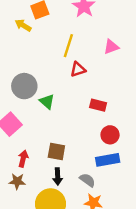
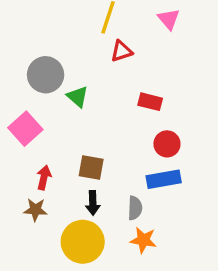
pink triangle: (111, 47) -> (169, 19), turned -49
gray semicircle: (87, 180) -> (135, 208), turned 56

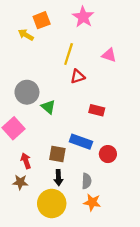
pink triangle: (169, 19) -> (109, 55), turned -32
red circle: (167, 144) -> (108, 154), moved
red arrow: (44, 178) -> (26, 161), turned -32
blue rectangle: (164, 179) -> (81, 142), moved, turned 30

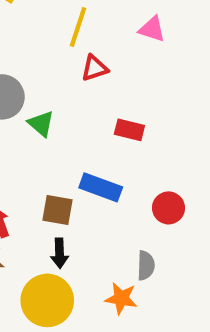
red circle: (108, 154) -> (168, 208), moved
gray semicircle: (87, 181) -> (146, 265), moved

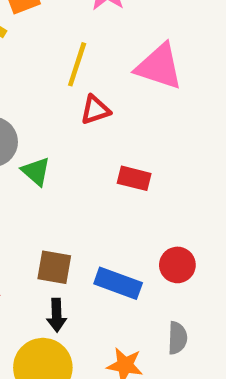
pink triangle: (152, 29) -> (159, 67), size x1.6
blue rectangle: (101, 187) -> (118, 283), moved
gray semicircle: (146, 265) -> (177, 338), moved

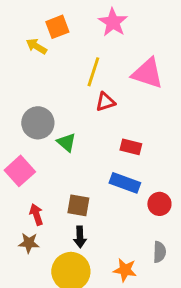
blue rectangle: (118, 283) -> (125, 183), moved

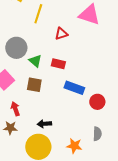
yellow line: (93, 72) -> (38, 14), moved
red rectangle: (131, 147) -> (58, 64), moved
brown square: (78, 205) -> (34, 85), moved
black arrow: (80, 237) -> (44, 124), turned 88

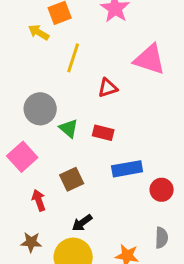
brown square: (34, 85) -> (72, 179), moved, turned -35
blue rectangle: (74, 88) -> (127, 169), turned -30
black arrow: (44, 124) -> (82, 223), turned -32
brown star: (10, 128) -> (31, 242), moved

